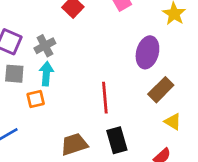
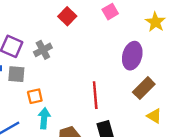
cyan arrow: (46, 74) -> (44, 118), moved

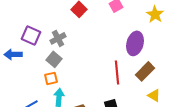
gray square: (16, 74) -> (54, 59), moved, turned 35
red line: (95, 95) -> (117, 72), moved

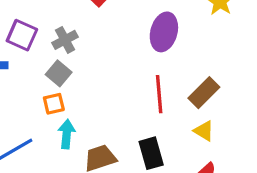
purple ellipse: (135, 43) -> (164, 32), moved
yellow triangle: (154, 95) -> (204, 131), moved

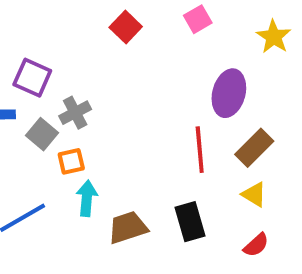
purple ellipse: (164, 32) -> (229, 93), moved
gray cross: (65, 40) -> (75, 113), moved
gray square: (59, 73) -> (42, 134), moved

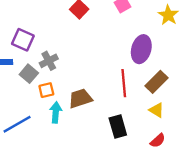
brown trapezoid: (128, 227) -> (80, 98), moved

